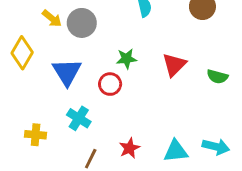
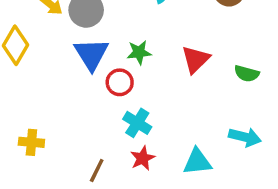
blue triangle: (67, 72) -> (91, 54), moved
cyan cross: (79, 118) -> (137, 123), moved
cyan arrow: (216, 147) -> (245, 137), moved

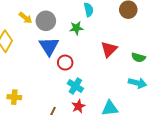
green star: (139, 52) -> (76, 28), moved
cyan arrow: (245, 137) -> (137, 83), moved

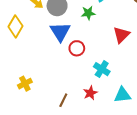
cyan cross: (75, 86) -> (102, 69), moved
yellow cross: (14, 97) -> (25, 84), turned -32

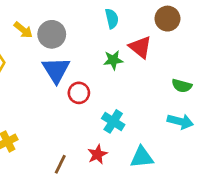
green star: (88, 13) -> (113, 60), moved
red triangle: (121, 35) -> (140, 47), moved, turned -36

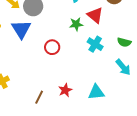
blue triangle: (56, 70) -> (21, 29), moved
cyan cross: (113, 121) -> (95, 44), moved
cyan arrow: (180, 121) -> (123, 67), turned 36

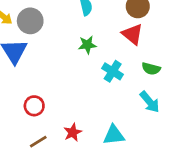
red triangle: (95, 15) -> (132, 34), moved
red circle: (52, 47) -> (34, 106), moved
brown line: (39, 97) -> (38, 142), turned 32

